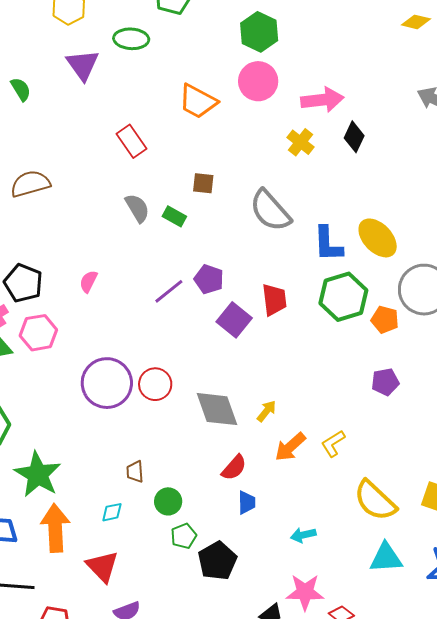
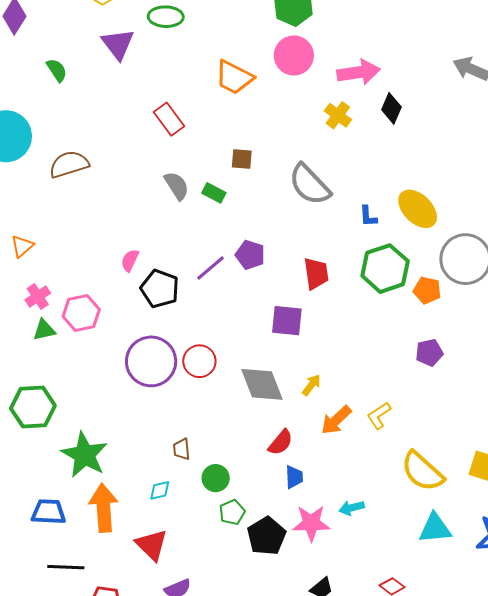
blue L-shape: (328, 244) -> (368, 216), size x0.6
black pentagon: (23, 283) -> (160, 289), moved
purple square: (234, 320) -> (287, 321), moved, turned -32
pink star: (305, 592) -> (311, 523), moved

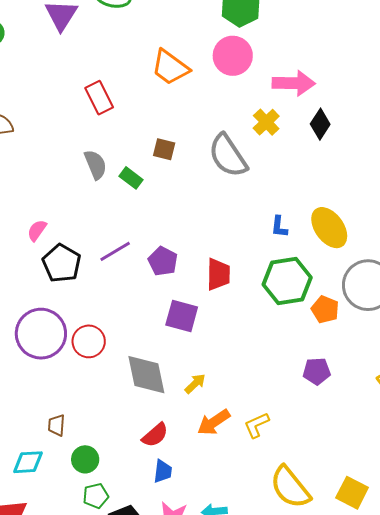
gray semicircle: (310, 185) -> (228, 156), moved
purple pentagon: (250, 255) -> (163, 261), moved
cyan diamond: (160, 490) -> (28, 462), size x1.4

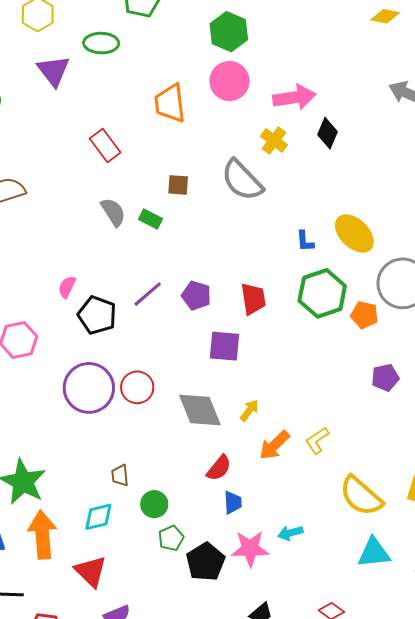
orange trapezoid: (170, 67) -> (170, 103), turned 57
purple pentagon: (317, 371) -> (385, 378), moved

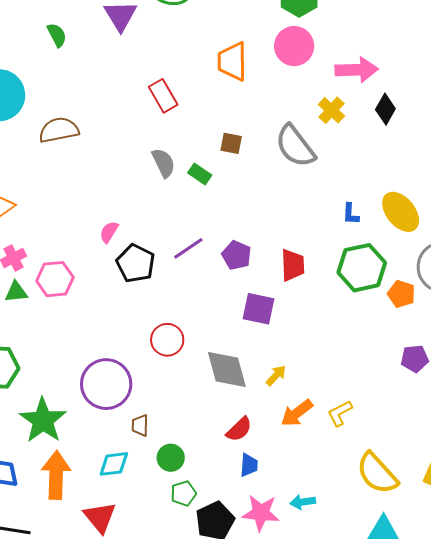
purple circle: (89, 388) -> (106, 384), moved

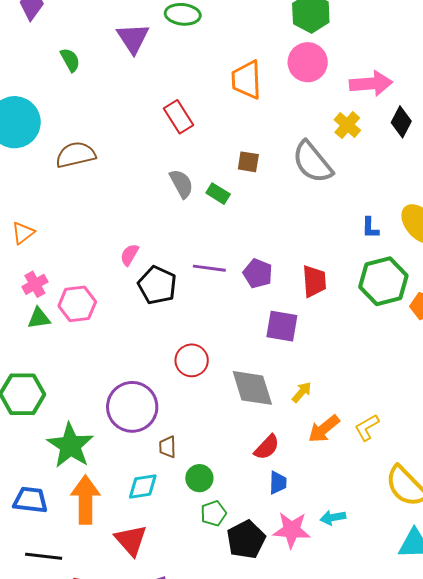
purple line: (188, 248) -> (209, 268), turned 44

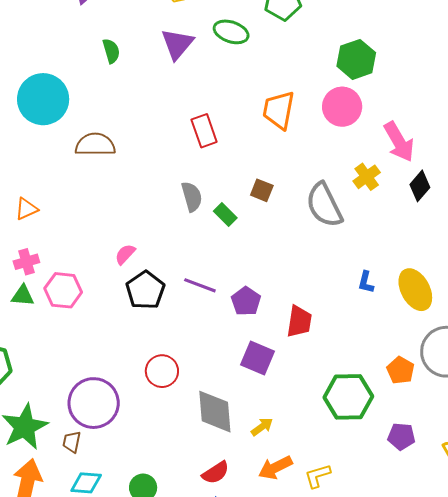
pink arrow: (371, 84) -> (399, 142), turned 51
green hexagon: (383, 281) -> (348, 397), moved
brown trapezoid: (168, 447) -> (72, 442), moved

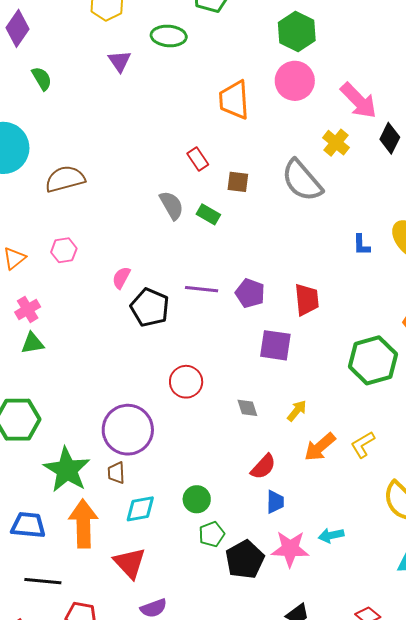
purple triangle: (177, 44) -> (120, 61), size x0.7
green semicircle: (111, 51) -> (42, 79), moved
red rectangle: (204, 131) -> (198, 159), moved, size x0.7
pink hexagon: (63, 290) -> (64, 250), moved, size x0.7
gray diamond: (215, 412) -> (247, 408), size x0.5

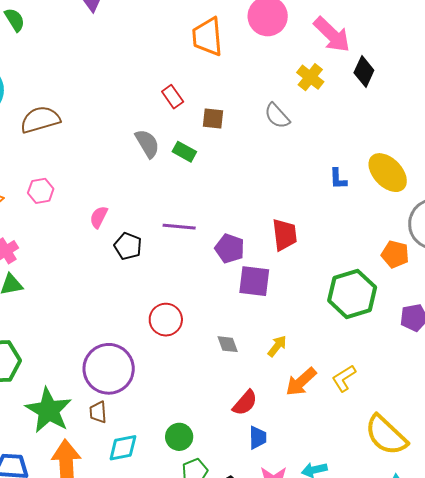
gray semicircle: (302, 181) -> (277, 116), size x0.6
purple pentagon: (250, 293) -> (230, 248), moved
black pentagon: (150, 307) -> (128, 246), size x0.7

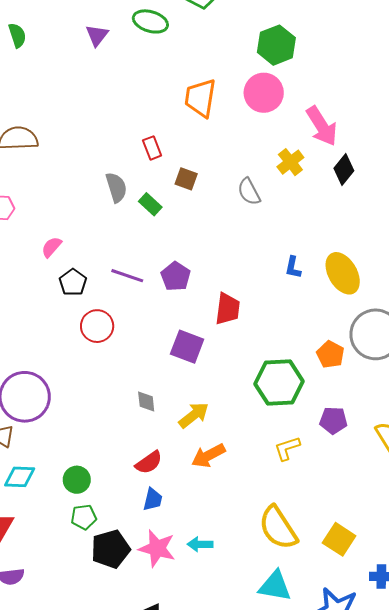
purple pentagon: (230, 248) -> (176, 276), moved
red circle: (166, 320) -> (97, 326), moved
yellow arrow: (277, 346) -> (194, 415), size x1.4
yellow L-shape: (344, 378) -> (287, 448), moved

